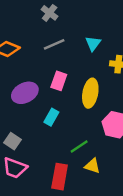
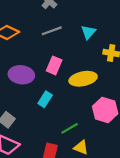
purple ellipse: (25, 93) -> (21, 75), turned 30
yellow ellipse: (90, 93) -> (83, 79), turned 65

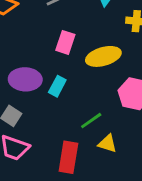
purple ellipse: (21, 75) -> (25, 79), moved

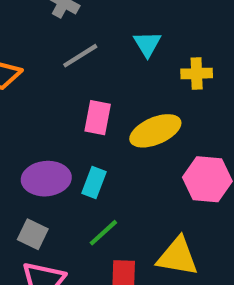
green line: (91, 121) -> (103, 233), moved
yellow triangle: (108, 144) -> (178, 257), size x1.5

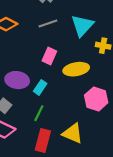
cyan triangle: (147, 44) -> (82, 26), size x1.6
green line: (103, 233) -> (39, 113), turned -35

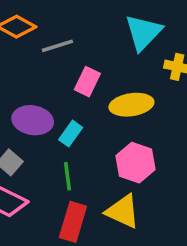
gray line: (48, 24) -> (57, 46), moved
pink hexagon: (96, 99) -> (136, 163), moved
green line: (39, 113) -> (67, 176), turned -35

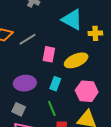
cyan triangle: (143, 32) -> (72, 20), turned -30
cyan rectangle: (71, 134) -> (55, 84), moved

